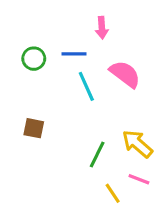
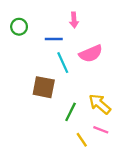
green circle: (34, 59) -> (19, 27), moved
pink semicircle: (125, 74) -> (91, 54), turned 120
brown square: (34, 128) -> (44, 87), moved, size x1.5

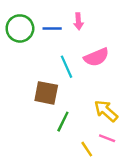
green circle: (19, 27) -> (20, 28), size x1.5
blue line: (54, 39) -> (52, 28), moved
green line: (71, 112) -> (63, 122), moved

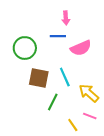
green circle: (20, 28) -> (25, 48), moved
blue line: (52, 28) -> (58, 36), moved
cyan line: (67, 67) -> (65, 77), moved

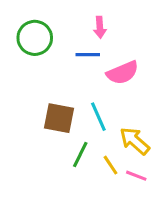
green circle: (25, 48) -> (35, 38), moved
yellow line: (73, 125) -> (110, 165), moved

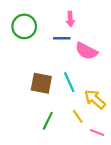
pink semicircle: (123, 73) -> (86, 51), turned 50
green line: (80, 154) -> (48, 121), moved
pink line: (136, 176) -> (97, 132), moved

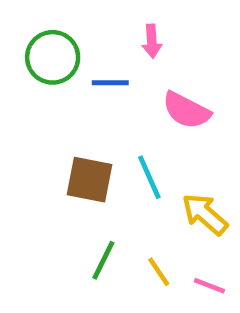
blue line: (62, 38) -> (110, 83), moved
yellow line: (78, 116) -> (159, 272), moved

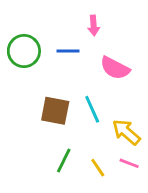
green circle: (53, 57) -> (24, 51), moved
pink line: (209, 286) -> (129, 163), moved

